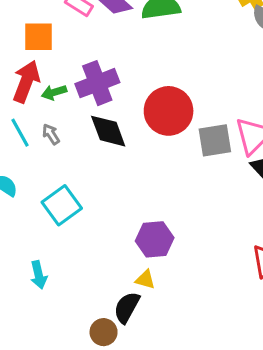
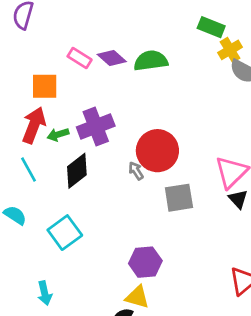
black diamond: (108, 131) -> (77, 171), moved, turned 72
gray arrow: (51, 134) -> (136, 171), moved
gray square: (215, 140) -> (179, 198), moved
yellow triangle: (145, 280) -> (137, 297), size x1.4

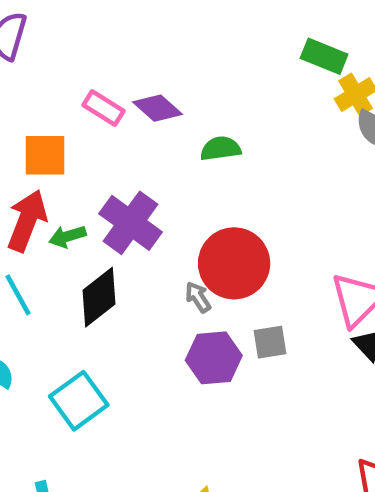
green semicircle: (151, 61) -> (221, 149), moved, size x0.7
purple cross: (96, 126) -> (131, 223), turned -33
gray square: (179, 198) -> (270, 342), size x0.7
purple hexagon: (145, 262) -> (214, 358), moved

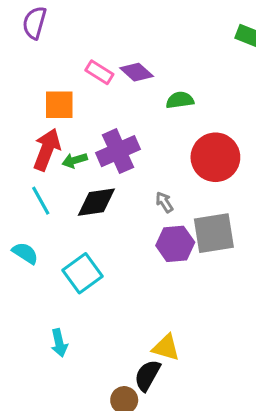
purple cross: (131, 223) -> (118, 151), turned 30
red circle: (234, 263) -> (215, 157), moved
black diamond: (99, 297) -> (96, 202), turned 30
gray square: (270, 342) -> (214, 233), size x1.8

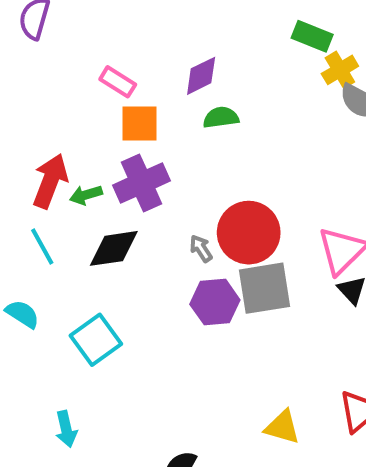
purple diamond: (137, 72) -> (201, 76), moved, turned -68
orange square: (59, 105) -> (140, 123), moved
red circle: (215, 157) -> (249, 233), moved
yellow triangle: (166, 348) -> (282, 427), moved

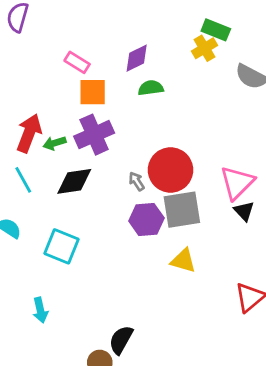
yellow cross: (340, 70) -> (204, 48), moved
cyan square: (96, 340) -> (62, 246), turned -32
yellow triangle: (282, 427) -> (183, 261), moved

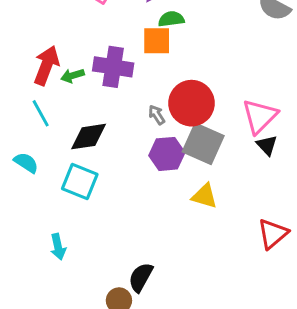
orange square: (93, 92) -> (157, 41), moved
purple cross: (94, 135) -> (113, 67), turned 33
black diamond: (74, 181) -> (88, 137), moved
gray square: (182, 210) -> (203, 144), turned 33

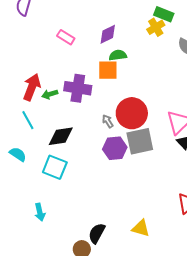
gray square: (203, 144) -> (140, 141), turned -36
yellow triangle: (205, 196) -> (141, 228), moved

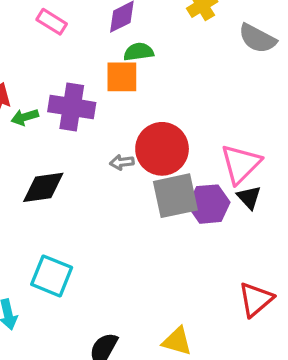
gray arrow: (108, 121) -> (122, 162), turned -64
purple hexagon: (115, 148) -> (209, 204), moved
cyan square: (55, 167) -> (52, 276), moved

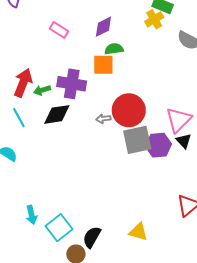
black diamond: (43, 187) -> (57, 114), moved
cyan square: (52, 276) -> (59, 228), moved, turned 30

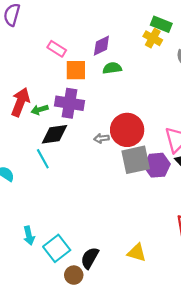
yellow cross: (154, 19) -> (153, 38), turned -30
orange square: (103, 65) -> (76, 70), moved
cyan line: (19, 118) -> (43, 159), moved

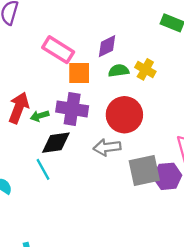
yellow cross: (153, 38) -> (145, 69), moved
pink rectangle: (57, 49) -> (58, 50), size x1.5
red circle: (127, 130) -> (124, 115), moved
gray arrow: (101, 138) -> (107, 147), size x1.6

